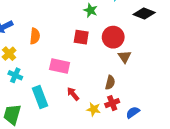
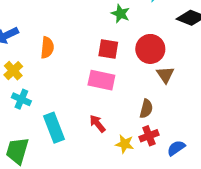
pink rectangle: (60, 66) -> (101, 80), moved

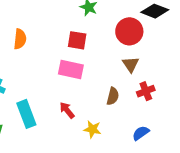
red circle: (150, 49) -> (129, 31), moved
red cross: (149, 136) -> (146, 91), moved

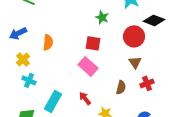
pink rectangle: (71, 70) -> (88, 66), turned 30
cyan rectangle: (26, 114) -> (53, 101), turned 50

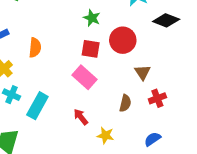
green star: (102, 17) -> (92, 18), moved
red circle: (134, 36) -> (123, 40), moved
cyan rectangle: (53, 101) -> (37, 106), moved

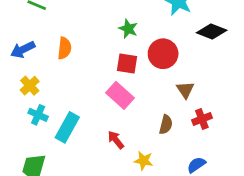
orange semicircle: (35, 48) -> (64, 48), moved

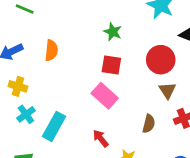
red circle: (163, 54) -> (161, 60), moved
yellow cross: (30, 86) -> (18, 86), turned -30
cyan cross: (38, 115) -> (26, 114), turned 30

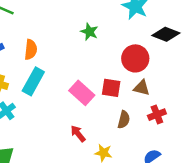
red square: (111, 65) -> (111, 88), moved
brown triangle: (167, 90) -> (142, 88), turned -42
cyan rectangle: (54, 126) -> (33, 81), moved

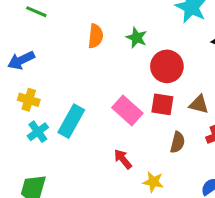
orange semicircle: (31, 50) -> (96, 36), moved
red circle: (135, 58) -> (167, 66), moved
cyan rectangle: (33, 81) -> (71, 121), moved

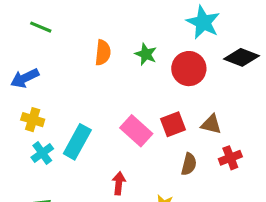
red circle: (167, 66) -> (189, 69), moved
red square: (162, 104) -> (173, 124), turned -30
red arrow: (123, 159) -> (119, 183), moved, turned 45

